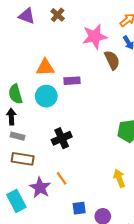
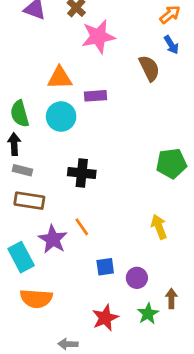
pink star: (95, 36) -> (98, 37), moved
black cross: (62, 138) -> (82, 173), turned 30

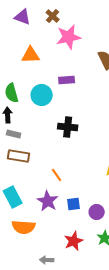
orange triangle: (60, 78) -> (31, 55), moved
black cross: (82, 173) -> (68, 127), moved
purple star: (53, 239) -> (48, 201), moved

